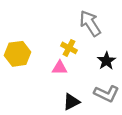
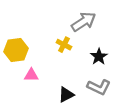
gray arrow: (90, 23) -> (84, 22), turned 90
pink triangle: (60, 68) -> (31, 75), moved

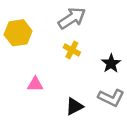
gray arrow: (84, 22) -> (72, 18), moved
yellow hexagon: (16, 50) -> (18, 33), moved

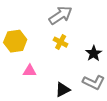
yellow hexagon: (18, 33) -> (15, 41), moved

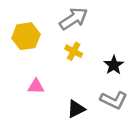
yellow hexagon: (15, 41) -> (26, 36), moved

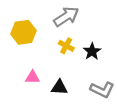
black star: (114, 65) -> (92, 51), moved
black triangle: (76, 109) -> (59, 87), moved, turned 30

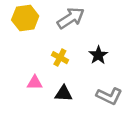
yellow hexagon: (24, 32) -> (25, 18), moved
yellow cross: (66, 46) -> (60, 58), moved

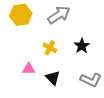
black triangle: (64, 94) -> (53, 78), turned 42

